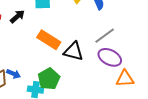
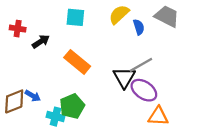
black arrow: (17, 16) -> (41, 41), moved
black triangle: (73, 51) -> (124, 78), moved, turned 40

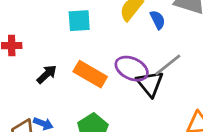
black arrow: (41, 41) -> (47, 74), moved
purple ellipse: (144, 90) -> (132, 69), moved

